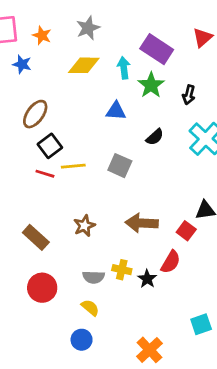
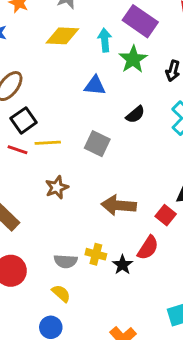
brown star: (84, 226) -> (57, 187), moved

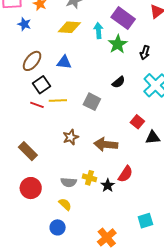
blue triangle: (95, 86) -> (64, 62), moved
brown star: (57, 187) -> (71, 137), moved
red square: (166, 215) -> (137, 122), moved

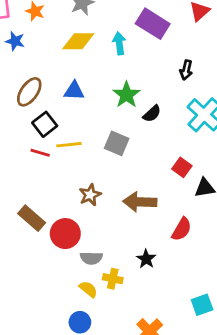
green star: (118, 44) -> (126, 95), moved
red semicircle: (125, 174) -> (182, 229), moved
yellow cross: (89, 178) -> (113, 279), moved
red circle: (31, 188) -> (65, 234), moved

